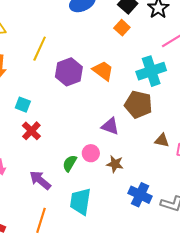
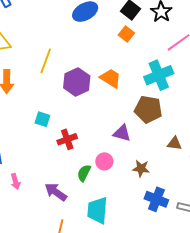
cyan square: (23, 105) -> (42, 119), moved
red cross: (31, 131) -> (67, 139), moved, turned 30
brown star: (115, 164) -> (141, 168), moved

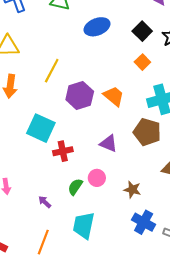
orange square: (126, 34) -> (142, 62), moved
cyan square: (42, 119) -> (41, 128), size x1.8
purple triangle: (122, 133) -> (109, 143), moved
purple arrow: (56, 192) -> (45, 202), size x0.6

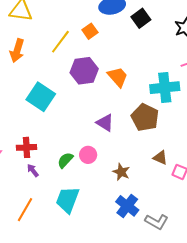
black square: (142, 31) -> (141, 18), moved
orange square: (142, 62) -> (90, 31), moved
red cross: (63, 151) -> (27, 147), moved

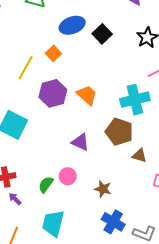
brown triangle: (160, 158) -> (139, 156), moved

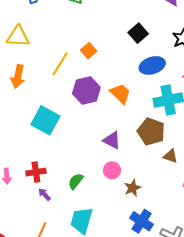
blue ellipse: (72, 25) -> (152, 65), moved
pink circle: (68, 176) -> (112, 170), moved
brown star: (103, 189) -> (133, 188), turned 30

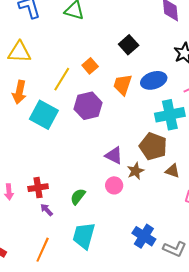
black square: (138, 33) -> (129, 45), moved
orange trapezoid: (120, 94) -> (123, 85), moved, turned -115
cyan square: (45, 120) -> (44, 115), moved
brown star: (133, 188) -> (135, 171), moved

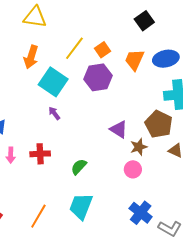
orange square: (90, 66) -> (102, 50), moved
pink circle: (114, 185) -> (133, 169), moved
purple arrow: (47, 210) -> (54, 113), moved

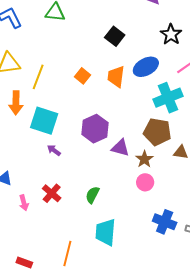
yellow line: (74, 48) -> (38, 77), moved
purple hexagon: (98, 77) -> (95, 129), moved
red cross: (40, 154) -> (52, 193), turned -30

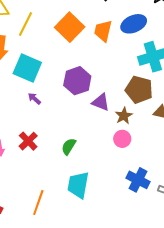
orange square: (82, 76) -> (70, 27), size x1.8

